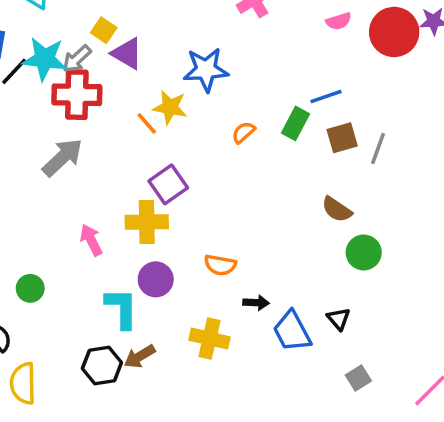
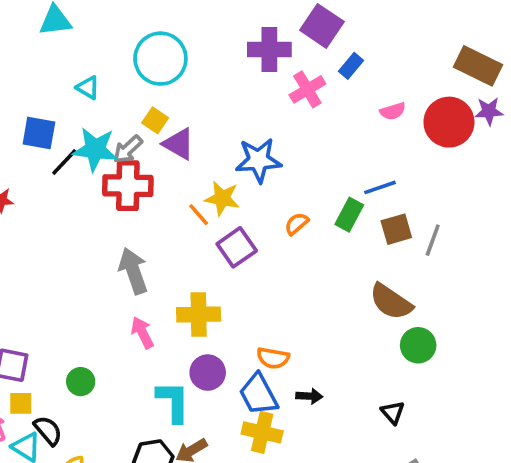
gray arrow: (62, 157) -> (133, 271), moved, turned -66
purple square: (168, 184) -> (237, 247), moved
brown semicircle: (337, 209) -> (391, 302), size x1.4
blue trapezoid: (292, 331) -> (258, 394), moved

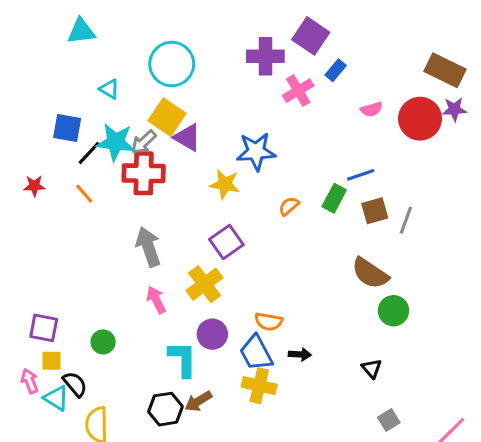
yellow square: (155, 120) -> (167, 117), size x1.6
orange line: (199, 215) -> (84, 194), moved
purple square: (237, 247) -> (226, 242), moved
yellow cross: (199, 314) -> (205, 284), turned -36

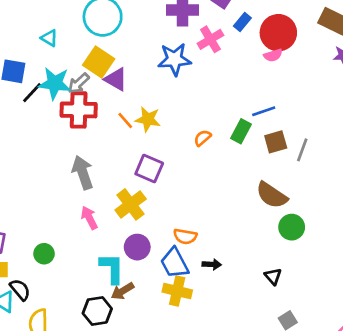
red circle: (420, 119) -> (278, 33), moved
blue star: (256, 151) -> (174, 59), moved
orange line: (84, 194) -> (125, 121), moved
purple square: (226, 242) -> (149, 169), turned -32
brown arrow: (198, 401) -> (123, 291), moved

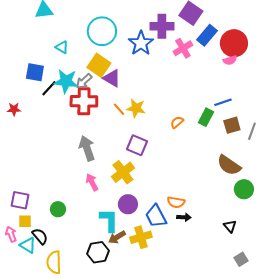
blue rectangle: (242, 22) -> (207, 35), size x1.5
blue star: (174, 59) -> (141, 43), moved, turned -30
orange semicircle: (185, 236) -> (176, 202), moved
yellow cross: (177, 291) -> (141, 237), moved, turned -30

